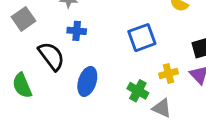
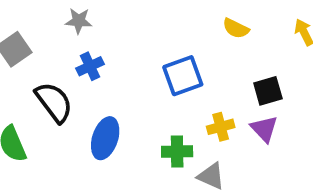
blue cross: (77, 31) -> (90, 66), turned -30
green cross: (138, 91) -> (177, 151), turned -30

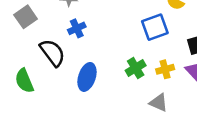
blue square: (183, 76) -> (155, 27), moved
green cross: (177, 151) -> (136, 68), moved, turned -30

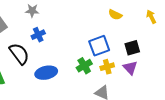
blue square: (155, 27) -> (99, 46), moved
blue ellipse: (87, 77) -> (46, 73), turned 60

